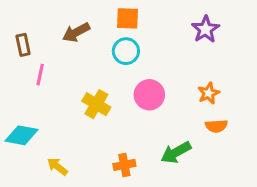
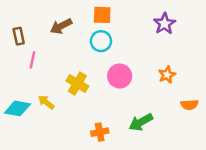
orange semicircle: (216, 126) -> (189, 105), moved
yellow arrow: (57, 167) -> (46, 102), moved

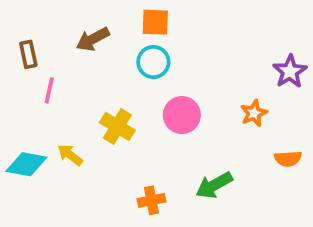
purple star: (165, 24) -> (290, 71), moved

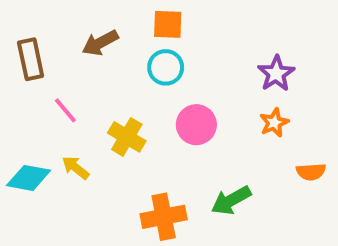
brown rectangle: (28, 54) -> (31, 59), size x1.4
purple star: (290, 71) -> (276, 74), moved
pink line: (49, 90) -> (65, 110), moved, turned -52
orange cross: (151, 200) -> (164, 217), size x1.5

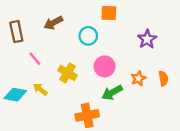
orange square: (168, 24) -> (109, 13), moved
orange star: (274, 123) -> (138, 78), moved
orange semicircle: (311, 172) -> (163, 78), moved, turned -96
green arrow: (231, 200) -> (112, 93), moved

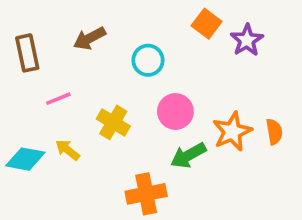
orange square: (109, 13) -> (207, 24), moved, turned 35
purple star: (147, 39) -> (247, 40), moved
pink line: (35, 59) -> (58, 99), turned -72
orange star: (138, 78) -> (232, 132), size x1.5

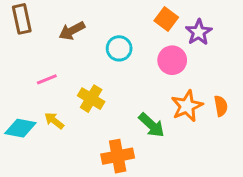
brown rectangle: (27, 53) -> (22, 19), moved
pink circle: (175, 112) -> (172, 60), moved
green arrow: (188, 155) -> (152, 125), turned -108

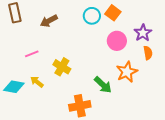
purple star: (199, 32) -> (143, 33), moved
cyan circle: (119, 48) -> (92, 16), moved
orange semicircle: (221, 106) -> (148, 53), moved

